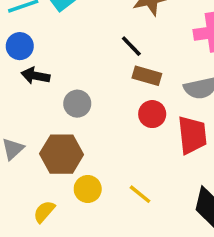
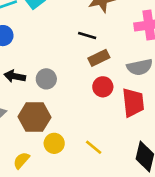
black line: (131, 46) -> (87, 36), turned -30
black arrow: (35, 76) -> (15, 76), moved
brown rectangle: (147, 76) -> (99, 58), turned -42

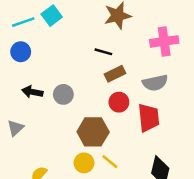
brown hexagon: (34, 117) -> (93, 132), moved
yellow circle: (54, 143) -> (84, 163), moved

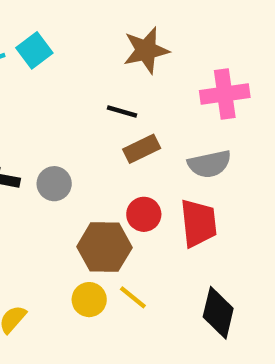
red circle: (119, 102) -> (144, 214), moved

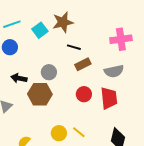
cyan square: (34, 50) -> (40, 30), moved
brown star: (146, 50) -> (63, 22), moved
gray circle: (54, 184) -> (49, 72), moved
brown hexagon: (104, 247) -> (40, 94), moved

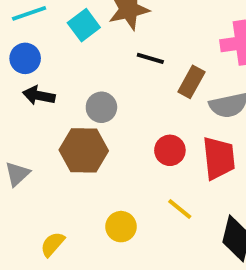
brown rectangle: (83, 64) -> (191, 82), moved, turned -35
black arrow: (19, 78) -> (39, 96), moved
yellow line: (79, 132) -> (180, 209), moved

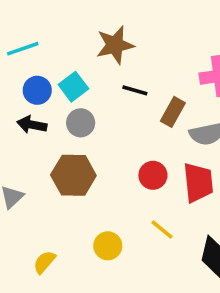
cyan square: (84, 25) -> (73, 87), moved
blue circle: (25, 58) -> (37, 90), moved
gray circle: (101, 107) -> (81, 123), moved

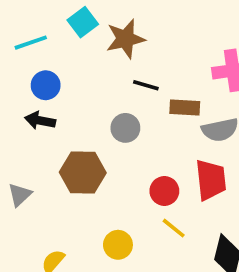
cyan square: (73, 87) -> (83, 22), moved
brown rectangle: (173, 112) -> (185, 108), turned 64
gray circle: (81, 123) -> (125, 128), moved
red circle: (153, 175) -> (164, 191), moved

